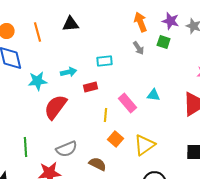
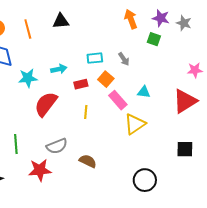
gray arrow: (139, 48) -> (124, 59), moved
yellow line: (106, 115) -> (86, 112), moved
orange square: (116, 139) -> (106, 79), moved
yellow triangle: (145, 145) -> (135, 124), moved

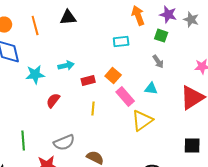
cyan rectangle: (95, 58) -> (121, 42), moved
gray arrow: (124, 59) -> (158, 62), moved
red semicircle: (46, 104) -> (53, 101), size x0.6

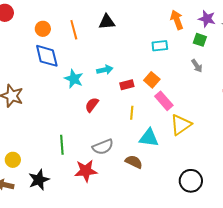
cyan star: (35, 75) -> (74, 79), turned 30
cyan triangle: (151, 89) -> (149, 138), moved, size x1.5

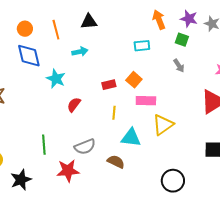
cyan arrow: (105, 70) -> (80, 52), moved
pink rectangle: (164, 101) -> (146, 101), turned -48

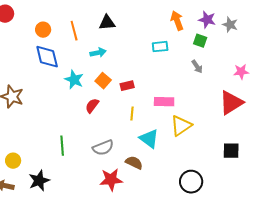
orange square: (134, 80) -> (103, 81), moved
cyan triangle: (131, 138) -> (149, 139), turned 30
red star: (68, 171) -> (111, 180), moved

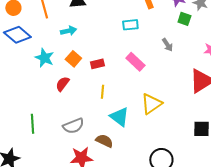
green square: (200, 41) -> (184, 19), moved
blue diamond: (47, 57) -> (17, 35), turned -36
pink rectangle: (164, 102) -> (135, 62), moved, turned 42

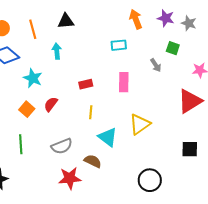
green square: (184, 19) -> (173, 48), moved
cyan arrow: (68, 31) -> (57, 51), turned -84
orange square: (73, 59) -> (27, 109), moved
pink rectangle: (135, 62) -> (124, 82), turned 48

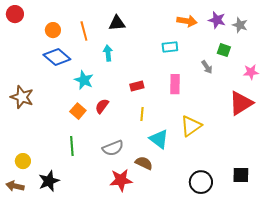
orange arrow: (136, 19) -> (187, 21), turned 120
black square: (190, 149) -> (241, 175), moved

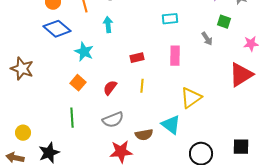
red semicircle: (102, 106) -> (110, 88), moved
cyan triangle: (159, 139) -> (171, 125), moved
brown semicircle: (144, 163) -> (144, 135), turned 144

